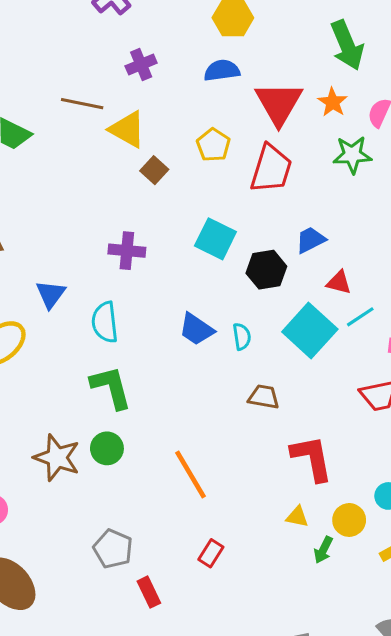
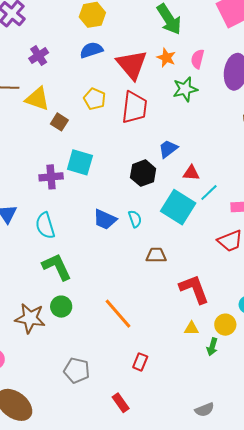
cyan square: (215, 239) -> (80, 162), moved
red rectangle: (149, 592) -> (121, 403), moved

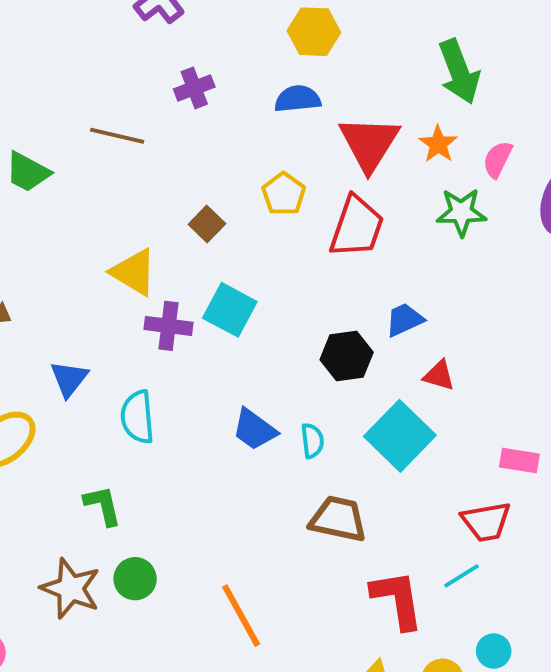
yellow triangle: (37, 99) -> (134, 272), moved
cyan line: (209, 192) -> (462, 576), moved
brown trapezoid: (156, 255) -> (338, 519), size x1.4
green L-shape: (57, 267) -> (103, 505), moved, size x0.7

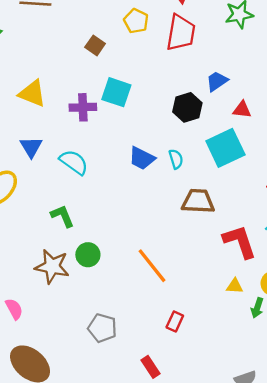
yellow triangle: (134, 272) -> (32, 93), moved
cyan semicircle: (137, 417) -> (74, 162), turned 140
cyan square: (400, 436) -> (225, 148), turned 30

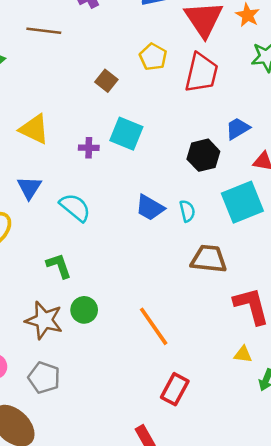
purple cross: (83, 107) -> (89, 148), size x0.7
red rectangle: (175, 322) -> (175, 389), size x1.4
gray pentagon: (102, 328) -> (44, 378), moved

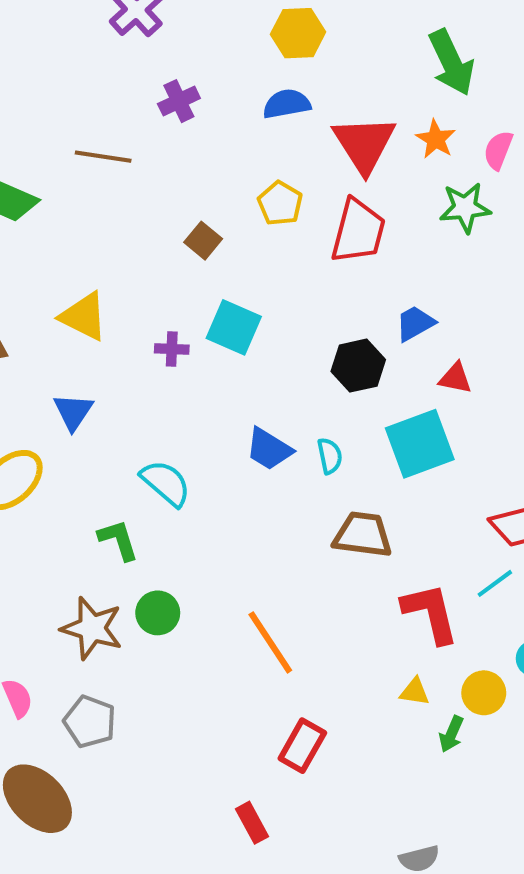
cyan semicircle: (75, 207) -> (166, 483), moved

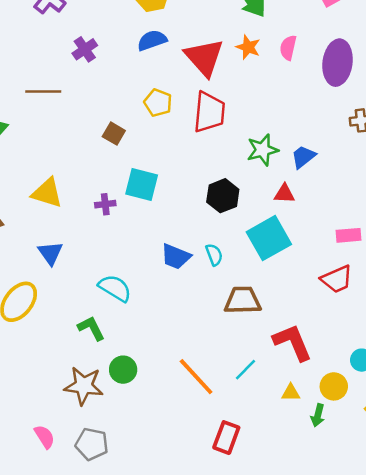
green star: (465, 208) -> (263, 150), moved
blue trapezoid: (415, 323) -> (303, 157), moved
cyan line: (495, 583) -> (245, 370), moved

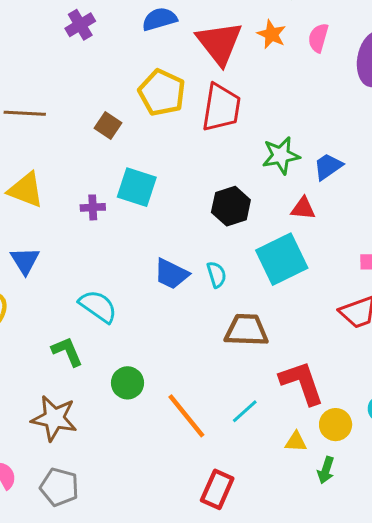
brown line: (43, 92) -> (25, 113), moved
yellow pentagon: (158, 103) -> (162, 93), size x1.4
green circle: (123, 370) -> (128, 383), moved
yellow circle: (334, 386) -> (336, 425), moved

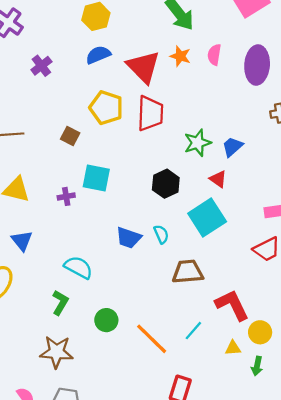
red triangle: (303, 208) -> (218, 179), turned 36
green L-shape: (67, 351) -> (60, 303), turned 60

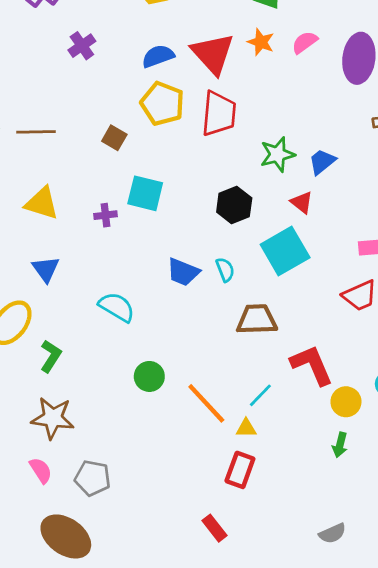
blue semicircle: (98, 55) -> (158, 56), moved
pink semicircle: (214, 55) -> (305, 42), turned 42
green L-shape: (60, 303) -> (51, 356), moved
yellow triangle: (233, 348) -> (246, 428), moved
brown star: (57, 352) -> (53, 418), moved

